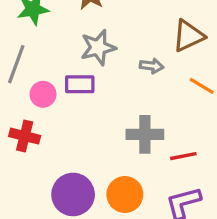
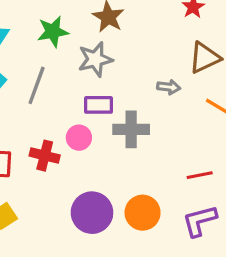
gray star: (98, 47) -> (95, 59), moved
pink circle: (43, 94) -> (79, 138), moved
gray cross: (145, 134) -> (131, 129), moved

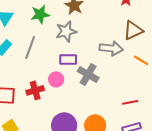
gray arrow: (169, 87) -> (111, 48), size x1.6
gray cross: (131, 129) -> (88, 74), turned 30
red cross: (45, 156) -> (35, 90), turned -30

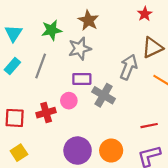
gray arrow: (111, 48) -> (129, 67), turned -75

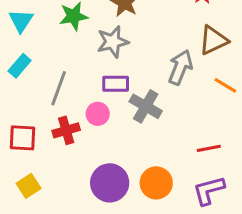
gray line: (41, 66) -> (59, 88), moved

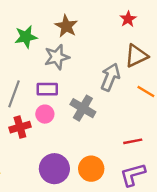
purple rectangle: (116, 84) -> (47, 89), moved

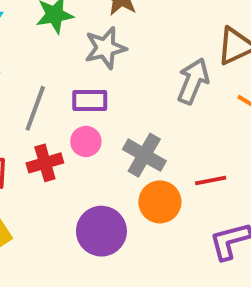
gray cross: (83, 108) -> (144, 155), moved
red line: (133, 141) -> (211, 180), moved
orange circle: (91, 169) -> (160, 202), moved

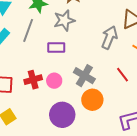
gray line: (35, 108) -> (28, 30), moved
pink circle: (86, 141) -> (54, 81), moved
red line: (211, 180) -> (122, 75), moved, turned 63

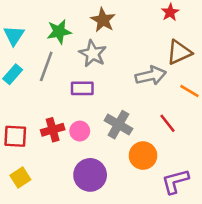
gray star: (64, 20) -> (93, 54), turned -30
gray arrow: (109, 37) -> (151, 76), turned 55
orange circle: (92, 100) -> (143, 156), moved

